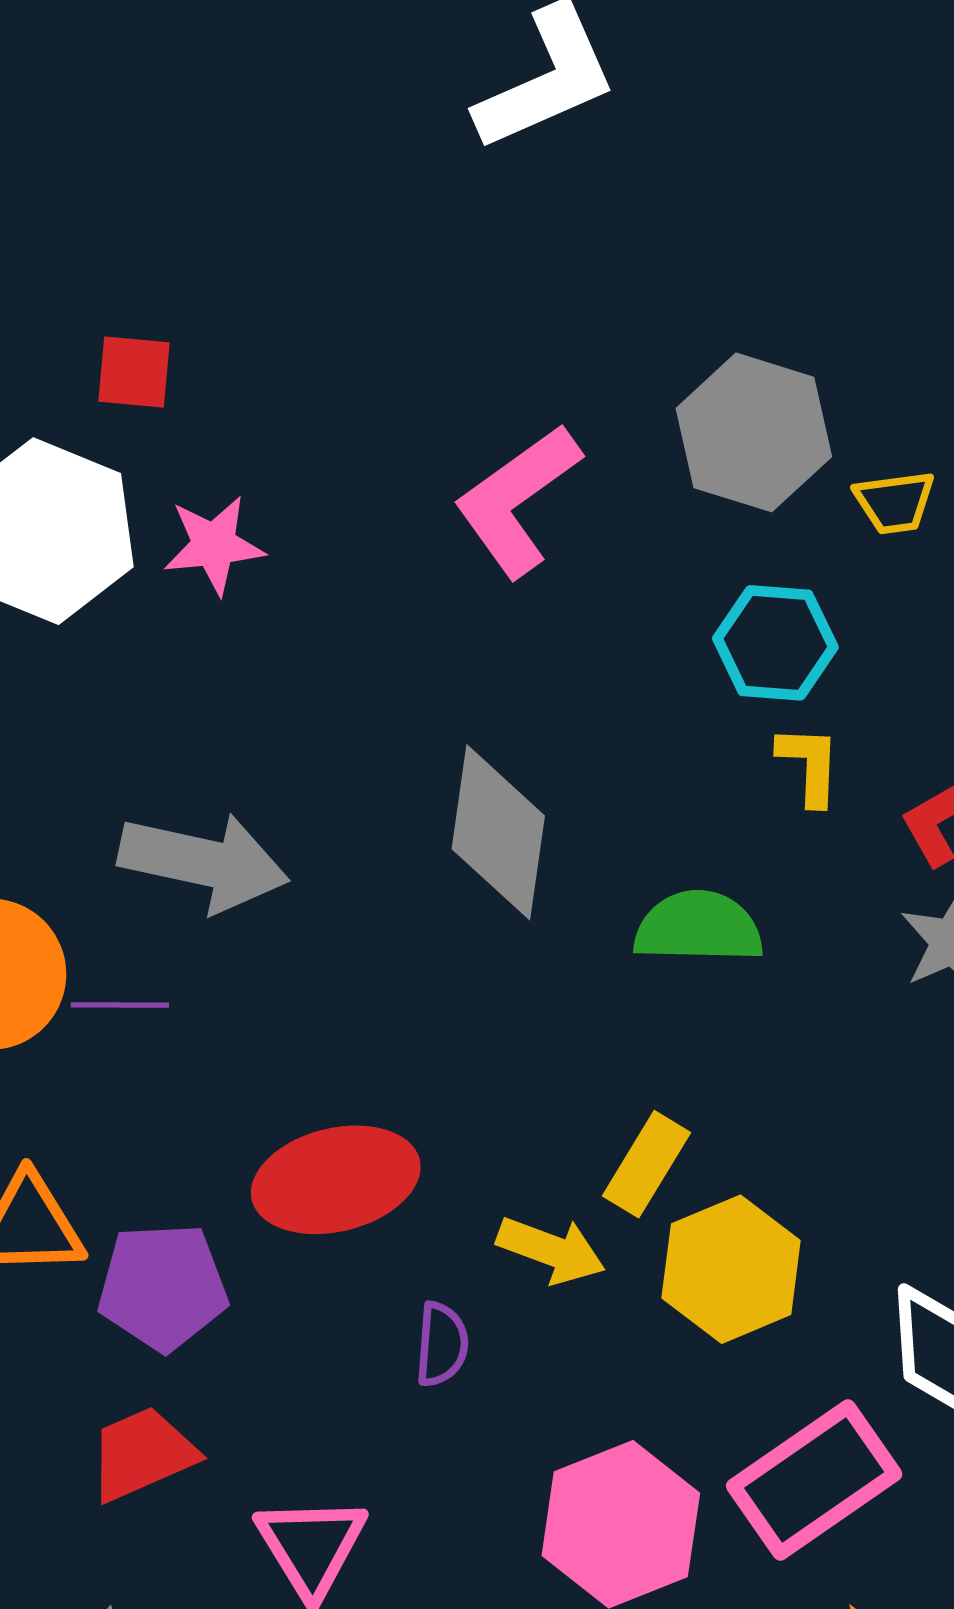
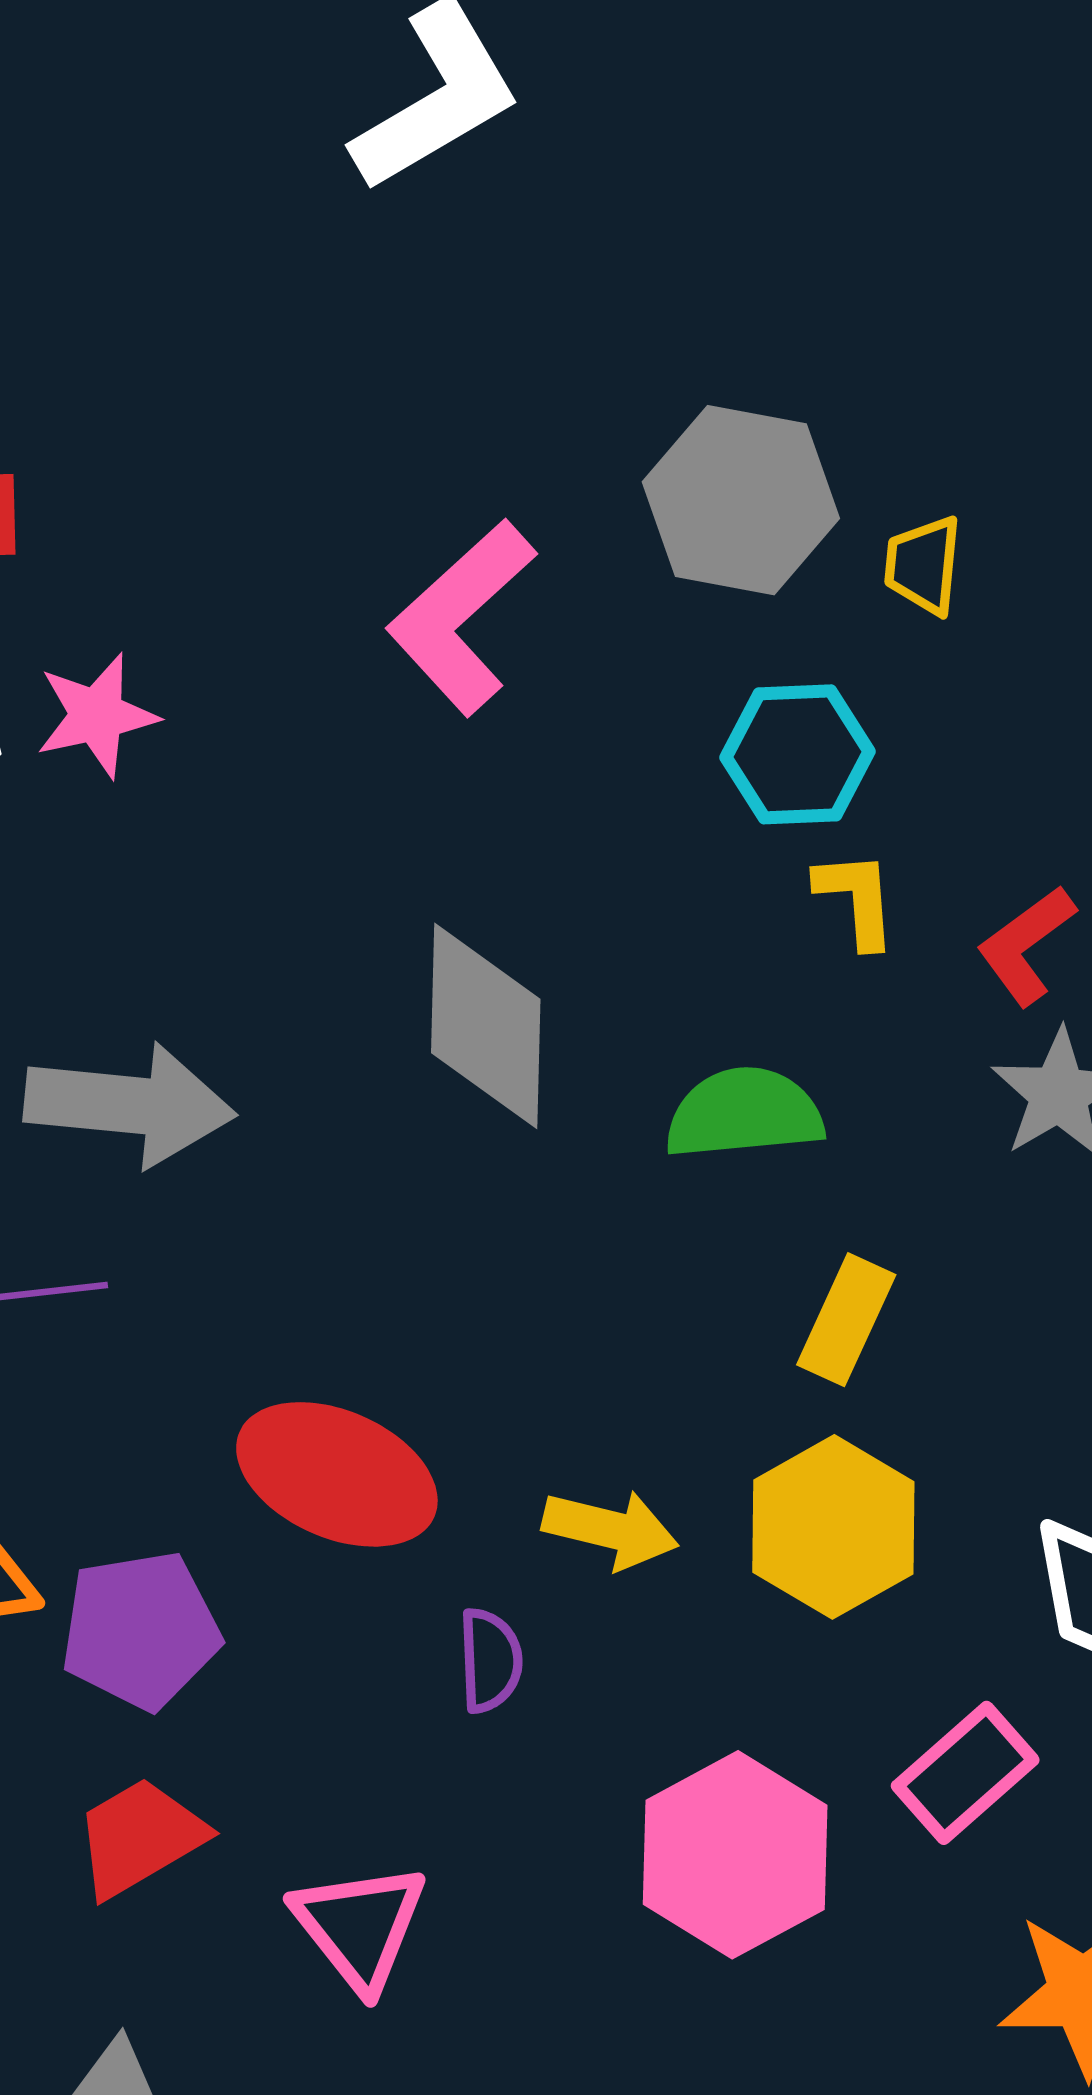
yellow trapezoid: (895, 502) -> (923, 565), turned 110
yellow rectangle: (646, 1164) -> (846, 1320), moved
red ellipse: (336, 1180) -> (337, 1474), turned 44
pink rectangle: (814, 1480) -> (965, 1773), size x0.7

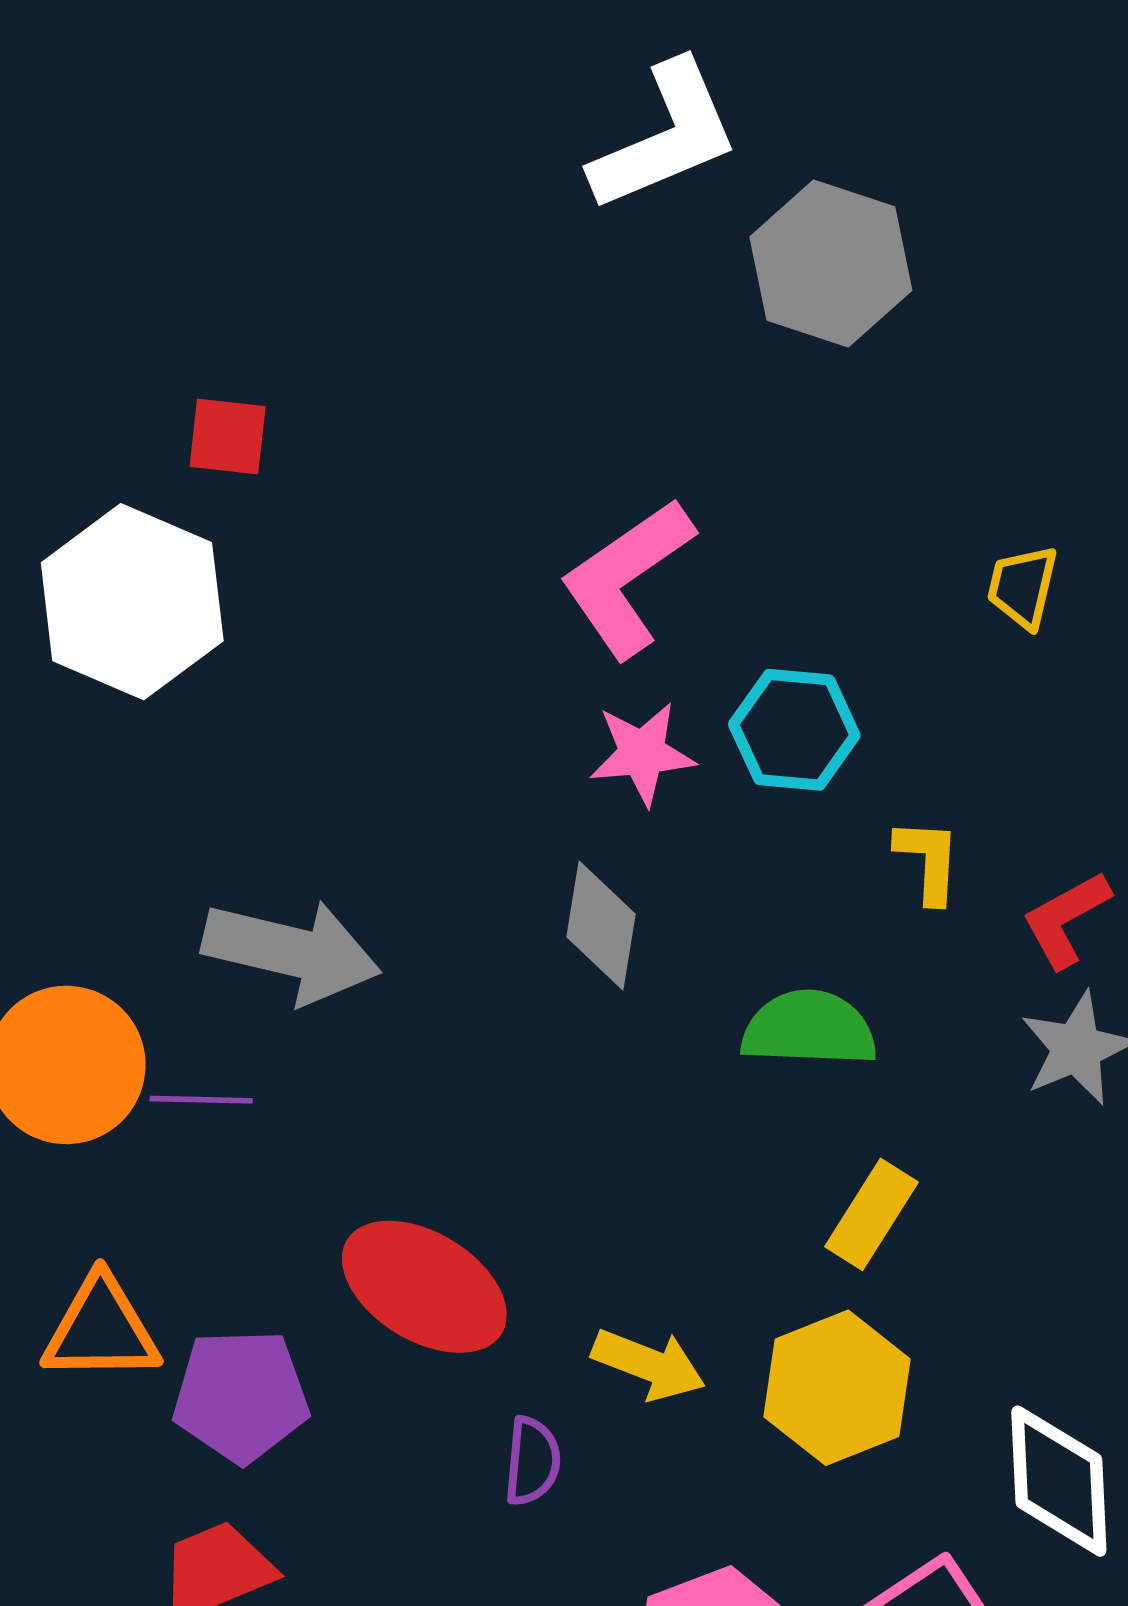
gray hexagon: (741, 500) -> (831, 264), moved
pink star: (97, 715) -> (642, 753), moved
cyan hexagon: (797, 754) -> (794, 730), moved
gray diamond: (486, 1026) -> (601, 926), size x0.7

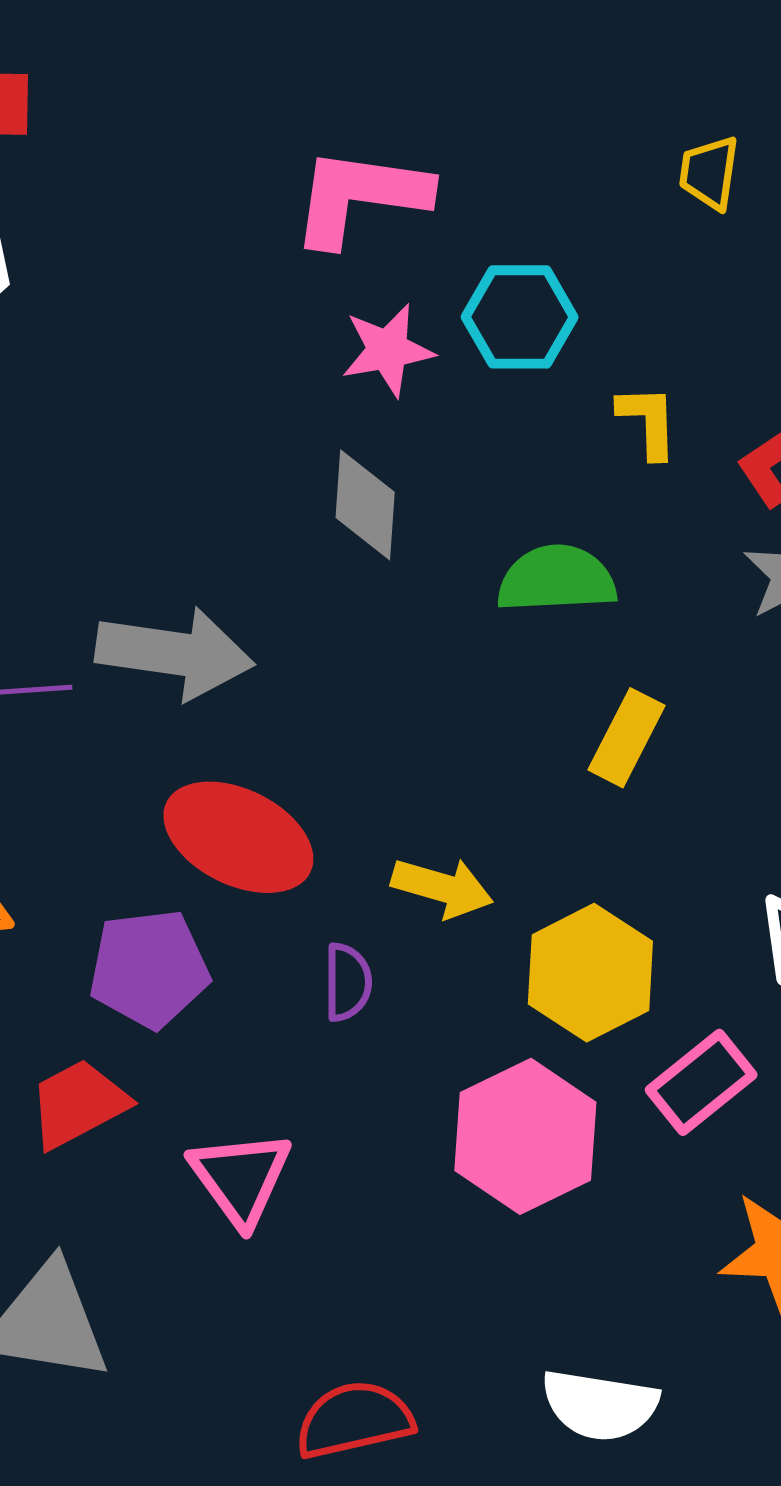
pink L-shape: (627, 578) -> (360, 197), turned 48
gray arrow: (292, 951) -> (175, 653), moved
yellow hexagon: (837, 1388) -> (590, 973), moved
purple pentagon: (241, 1396) -> (149, 969), moved

